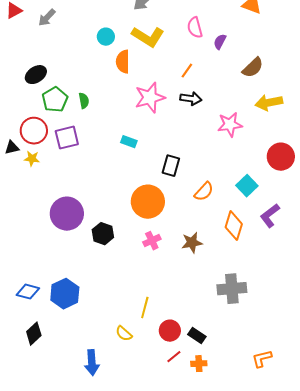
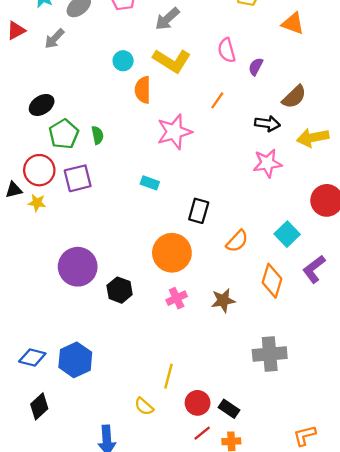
black arrow: (191, 99) -> (267, 124), moved

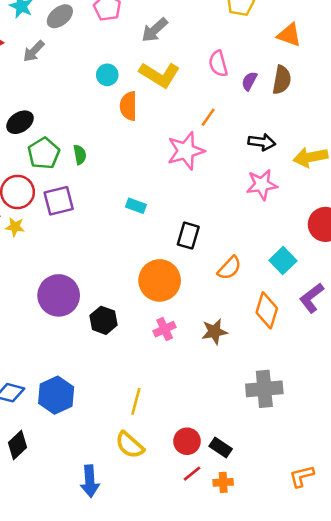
brown semicircle: (294, 97) -> (282, 80), moved, turned -36
pink star: (174, 132) -> (186, 151), moved
yellow line: (168, 376) -> (136, 401), moved
yellow semicircle: (144, 406) -> (130, 445), size x1.4

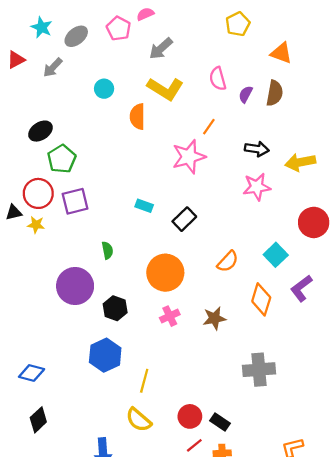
cyan circle: (107, 75) -> (104, 89), moved
green semicircle: (80, 155) -> (107, 250), moved
black rectangle: (188, 236) -> (184, 219), moved, turned 30
blue hexagon: (56, 395) -> (105, 355), moved

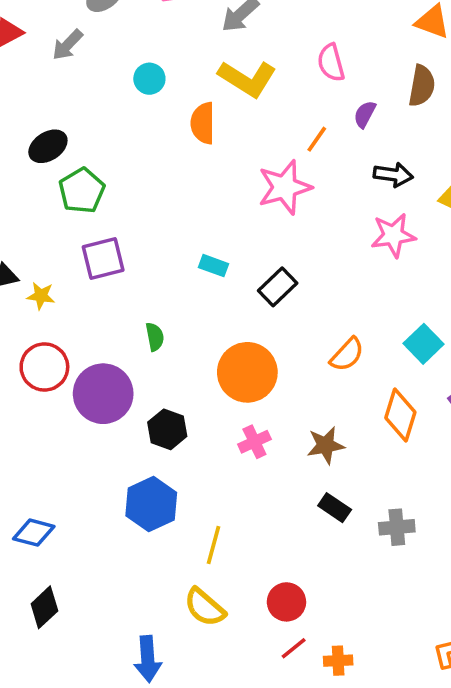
purple semicircle: (246, 94) -> (365, 114), moved
red circle: (38, 193) -> (44, 367), moved
gray cross: (259, 370) -> (397, 527), size x0.7
black rectangle: (220, 422) -> (335, 508), moved

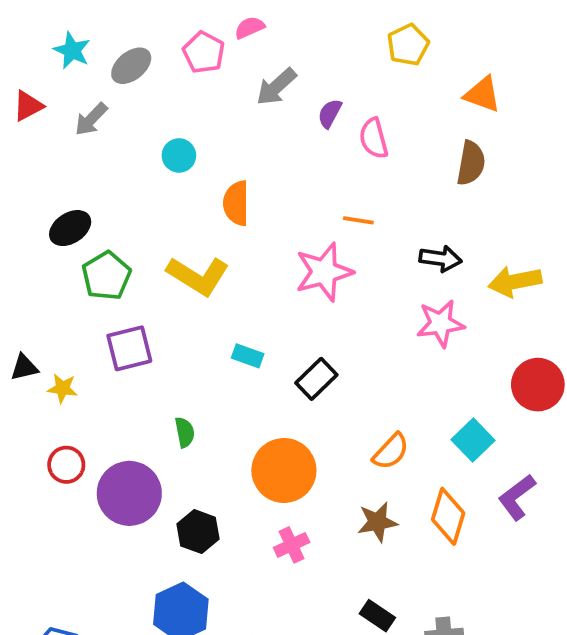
yellow L-shape: (247, 79) -> (198, 276), moved
purple semicircle: (365, 114) -> (330, 113), moved
orange line: (317, 139) -> (358, 220), turned 64
red circle: (44, 367) -> (66, 465), size x0.7
brown star: (326, 445) -> (377, 522), moved

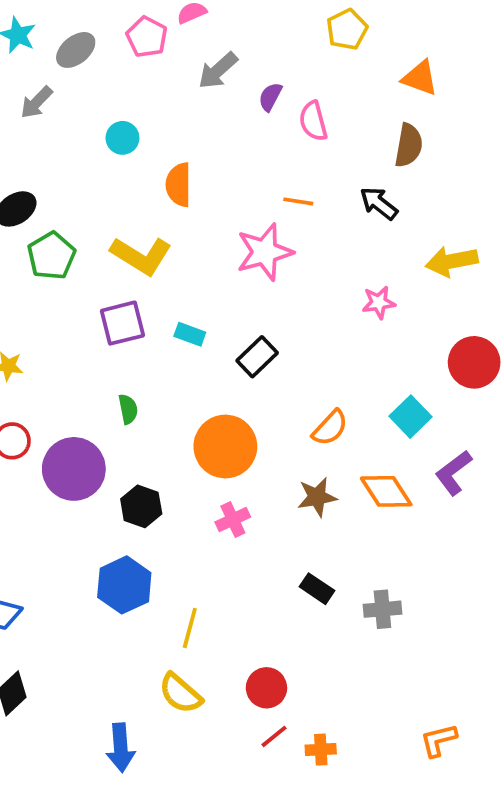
black arrow: (440, 259) -> (379, 203), moved, turned -150
pink star: (440, 323) -> (379, 302), size x0.7
purple square: (129, 348) -> (122, 323), moved
orange diamond: (448, 516) -> (386, 491), turned -50

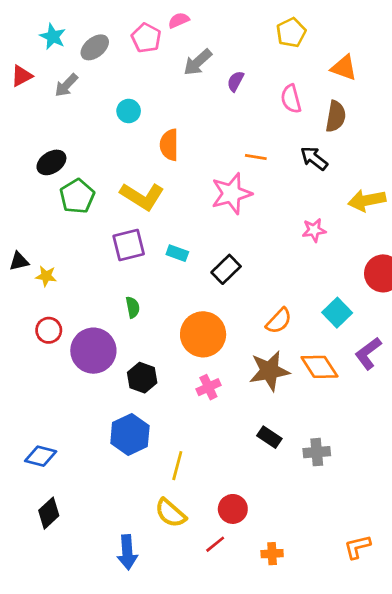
pink semicircle: (313, 121) -> (291, 99), moved
brown star: (317, 497) -> (269, 371), size x1.4
red line: (274, 736) -> (215, 544), moved

